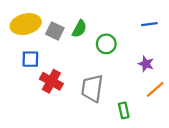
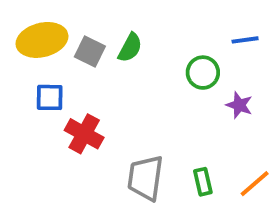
green circle: (106, 44) -> (203, 73), moved
gray trapezoid: (92, 88) -> (145, 178), moved
orange line: (155, 89) -> (255, 184), moved

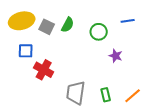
green circle: (203, 73) -> (99, 32), moved
purple star: (239, 105) -> (116, 56), moved

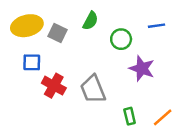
green semicircle: (68, 25) -> (90, 21), moved
purple star: (116, 56) -> (142, 68), size x1.5
gray trapezoid: (76, 93) -> (93, 89), moved, turned -30

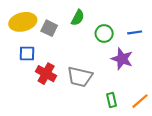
blue line: (156, 26) -> (135, 32), moved
gray trapezoid: (93, 89) -> (80, 77), turned -55

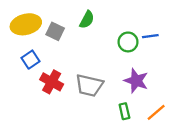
green circle: (104, 33) -> (128, 42), moved
blue square: (27, 54) -> (31, 60), turned -35
purple star: (122, 59) -> (136, 81), moved

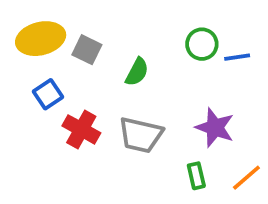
green semicircle: (87, 20) -> (137, 72), moved
green circle: (128, 42) -> (202, 44), moved

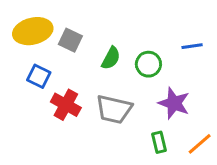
green circle: (202, 44) -> (148, 64), moved
blue square: (48, 94) -> (39, 76), turned -30

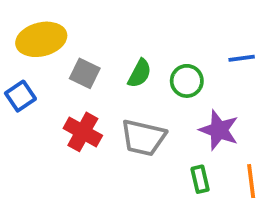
gray square: (70, 40) -> (85, 73), moved
blue square: (39, 76) -> (20, 96), moved, turned 30
orange line: (200, 144) -> (251, 181), turned -56

